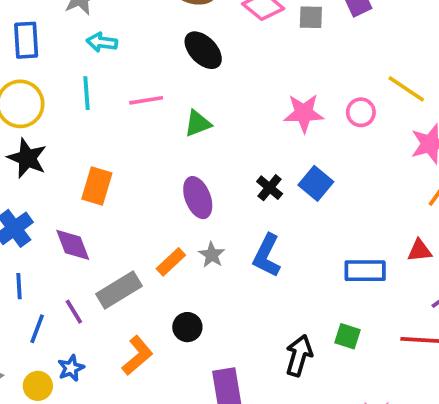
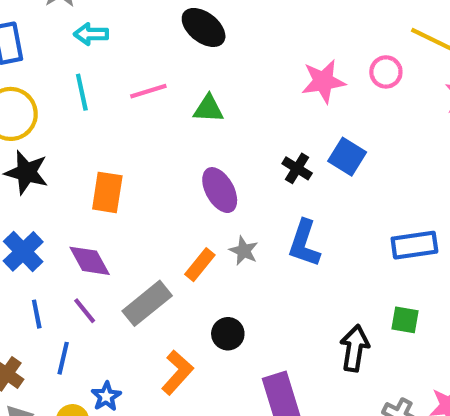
green triangle: (198, 123) -> (208, 109), turned 32
purple line: (74, 312) -> (85, 311), moved

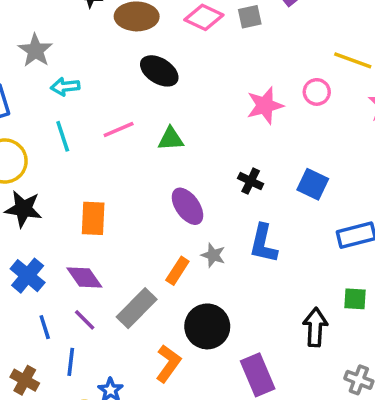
blue square: (347, 157) -> (313, 184), moved
black circle: (228, 334) -> (207, 326), size x1.6

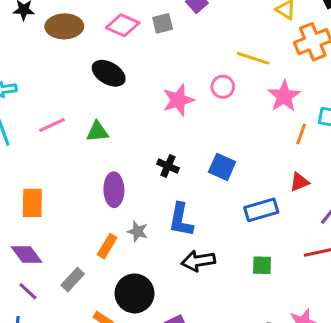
black ellipse: (159, 71) -> (109, 73), moved
purple ellipse: (187, 206) -> (114, 190), turned 36
gray rectangle: (137, 308) -> (73, 280), size x0.7
black arrow: (315, 327) -> (198, 261), moved, turned -100

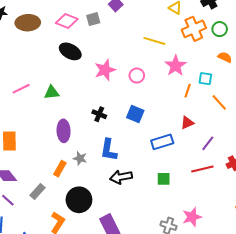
black ellipse: (109, 73) -> (70, 51), moved
pink circle: (223, 87) -> (137, 76), moved

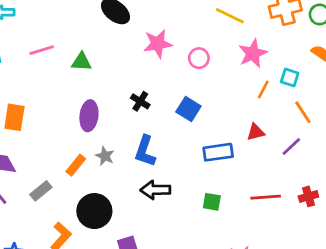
purple line: (208, 143) -> (291, 146), moved

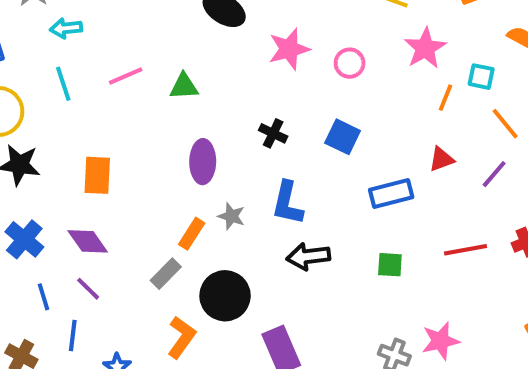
gray rectangle: (41, 191) -> (166, 274), moved

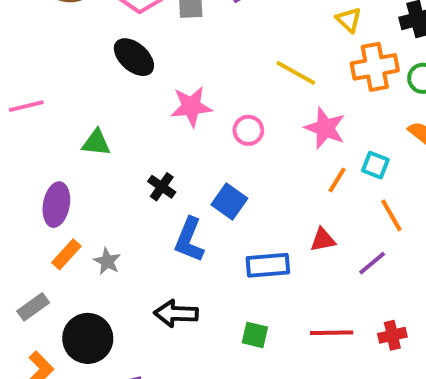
pink star: (425, 48) -> (325, 128), turned -30
green triangle: (184, 86) -> (96, 143), moved
purple ellipse: (203, 162) -> (56, 205), moved
blue L-shape: (287, 203) -> (189, 240), moved
orange rectangle: (192, 234) -> (66, 254), moved

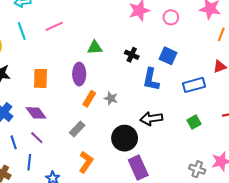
green triangle: (96, 143) -> (95, 48), moved
green square: (255, 335) -> (194, 122), turned -32
black circle: (88, 338) -> (125, 138), moved

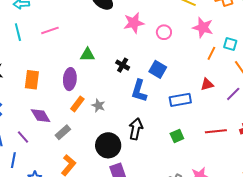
purple diamond: (36, 113) -> (41, 116), moved
black arrow: (151, 119) -> (136, 129), turned 105

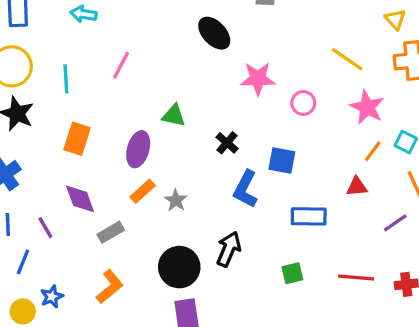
pink line: (50, 30) -> (121, 65), turned -54
cyan line: (18, 32) -> (66, 79), moved
blue square: (158, 69) -> (282, 161), turned -30
red triangle: (207, 84) -> (357, 187), moved

